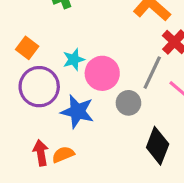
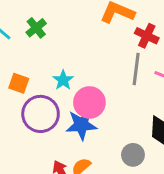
pink circle: (102, 73) -> (89, 102), moved
gray circle: (128, 103) -> (133, 155), moved

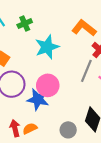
cyan star: (63, 80) -> (47, 47), moved, size x1.6

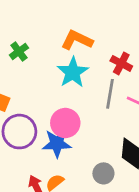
orange L-shape: (84, 28) -> (77, 40), moved
cyan star: (47, 47) -> (73, 72), moved

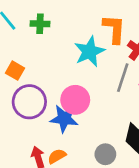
orange L-shape: (77, 40) -> (114, 29), moved, turned 60
green cross: (19, 51) -> (40, 24), turned 30

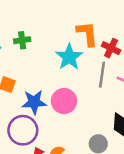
purple circle: (29, 102) -> (23, 130), moved
blue star: (64, 119) -> (34, 102), moved

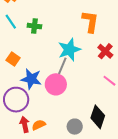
orange L-shape: (87, 34) -> (90, 22), moved
gray line: (102, 75) -> (61, 68), moved

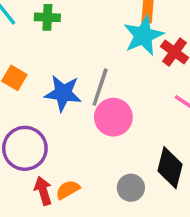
cyan star: (69, 50) -> (143, 35), moved
blue star: (31, 79) -> (63, 93), moved
pink circle: (56, 84) -> (113, 117), moved

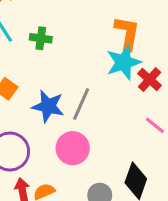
pink circle: (113, 117) -> (73, 148), moved

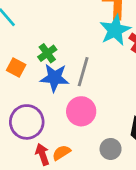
green cross: (41, 38) -> (47, 53), moved, turned -36

